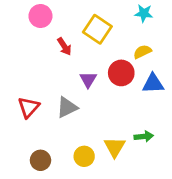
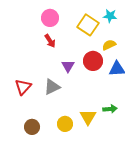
pink circle: (40, 16) -> (50, 18), moved
yellow square: (97, 29) -> (88, 25), moved

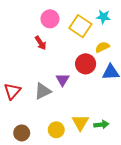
pink circle: (50, 18) -> (50, 19), moved
purple triangle: (68, 66) -> (63, 80), moved
green arrow: (110, 109) -> (101, 125), moved

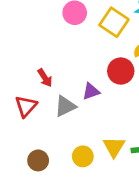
red arrow: (41, 43) -> (45, 78), moved
purple triangle: (63, 80) -> (91, 91), turned 40

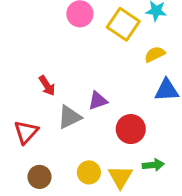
red circle: (121, 71) -> (131, 129), moved
red triangle: (26, 106) -> (26, 132), moved
yellow triangle: (114, 147) -> (120, 177), moved

